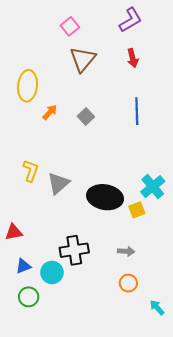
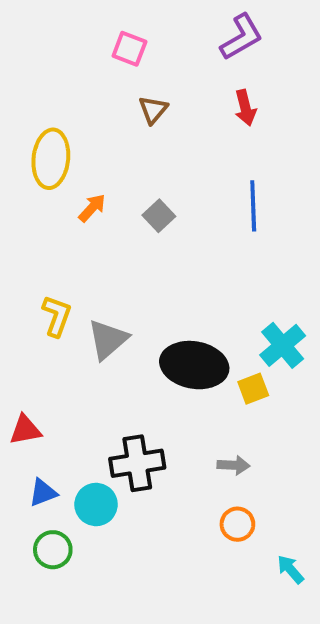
pink square: (70, 26) -> (129, 49), turned -30
brown triangle: (83, 59) -> (153, 110), size x0.6

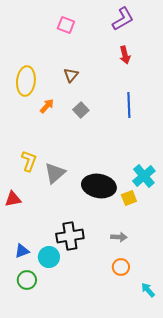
brown triangle: (153, 110) -> (71, 75), moved
red triangle: (25, 430) -> (13, 199), moved

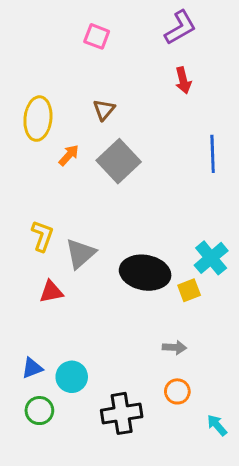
blue line: (129, 105) -> (213, 154), moved
gray square: (81, 110) -> (119, 161), size x1.8
red triangle: (13, 199) -> (51, 292), moved
black cross: (70, 236) -> (122, 413), moved

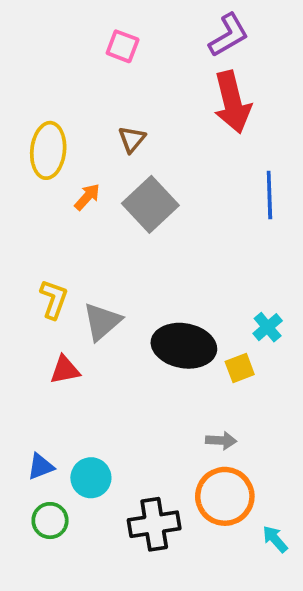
red arrow: (183, 80) -> (232, 102), size x1.8
cyan cross: (211, 258) -> (268, 327), size x0.7
orange circle: (177, 391) -> (225, 496), size x1.8

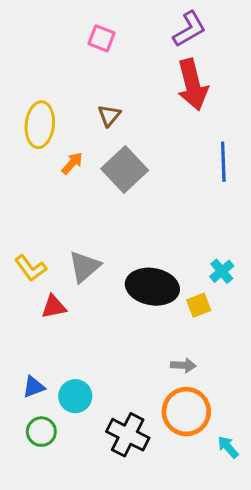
yellow L-shape: (54, 299) -> (31, 268), moved, turned 124
black cross: (154, 524) -> (128, 435), turned 36

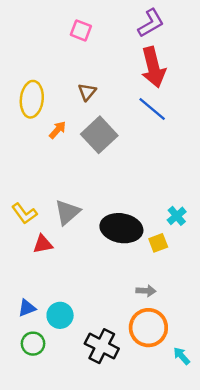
blue line: (223, 162) -> (152, 109), moved, turned -48

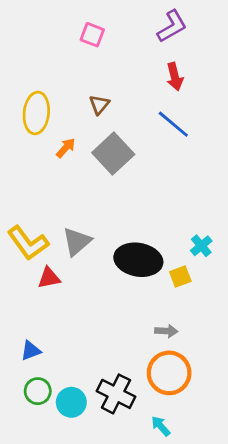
red arrow: (153, 67) -> (175, 77), size x0.6
yellow L-shape: (24, 213) -> (28, 243), size x1.4
cyan circle: (60, 315) -> (71, 402), moved
cyan arrow: (182, 356) -> (161, 426), moved

